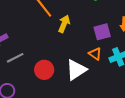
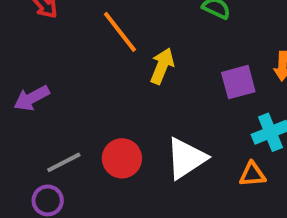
orange triangle: (95, 54) -> (252, 174), moved, turned -40
gray line: (15, 58) -> (64, 162), moved

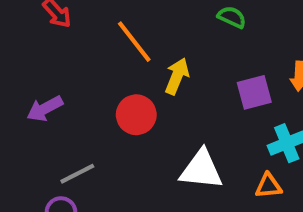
red circle: (122, 158) -> (136, 115), moved
white triangle: (186, 158) -> (201, 170), turned 39

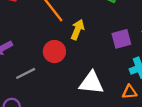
gray line: (77, 174) -> (26, 73), moved

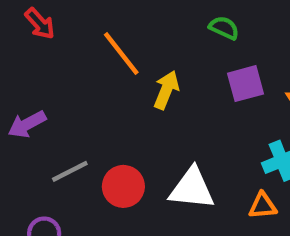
purple square: (121, 39) -> (246, 84), moved
red circle: (54, 52) -> (123, 186), moved

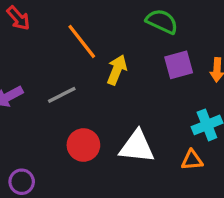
green semicircle: (224, 28) -> (162, 21), size x1.4
gray line: (70, 171) -> (62, 95), moved

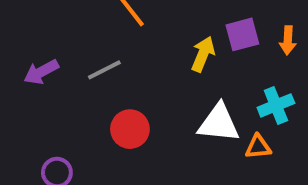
yellow arrow: (117, 70) -> (203, 54), moved
white triangle: (137, 147) -> (219, 123), moved

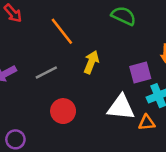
purple square: (242, 34) -> (140, 72), moved
yellow arrow: (203, 54) -> (91, 62), moved

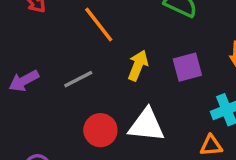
purple square: (140, 72) -> (187, 67), moved
white triangle: (121, 107) -> (146, 125), moved

